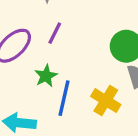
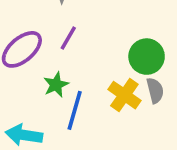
yellow cross: (106, 101) -> (124, 95), moved

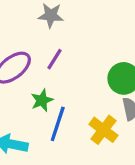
yellow cross: (124, 95) -> (103, 130), moved

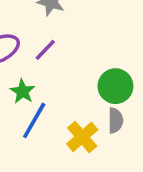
green star: (42, 100) -> (23, 91), turned -30

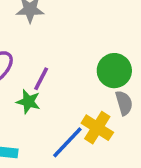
purple line: (45, 50) -> (41, 79), moved
blue line: (34, 120) -> (67, 142), moved, turned 30

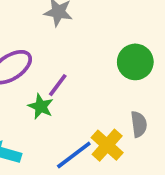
green circle: (114, 71) -> (135, 62), moved

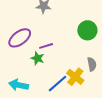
purple line: (58, 85) -> (46, 46), turned 40

